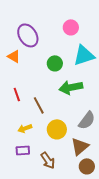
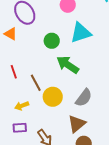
green arrow: (71, 87) -> (68, 65), turned 45
yellow circle: (57, 129) -> (53, 97), moved

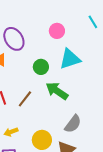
brown line: (36, 83) -> (25, 99), moved, turned 66
yellow circle: (53, 97) -> (42, 140), moved

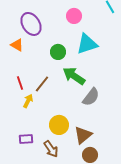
gray semicircle: (73, 124) -> (91, 97), moved
yellow arrow: (11, 132) -> (28, 101), moved, turned 136

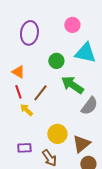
purple ellipse: (31, 24) -> (29, 33), turned 40
cyan triangle: (87, 44) -> (85, 53), turned 30
orange triangle: (17, 45) -> (18, 72), moved
yellow arrow: (28, 101) -> (26, 110), turned -72

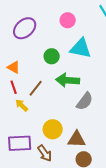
purple ellipse: (29, 33) -> (25, 28), turned 40
green arrow: (72, 85) -> (68, 80), turned -30
brown triangle: (81, 144) -> (77, 139), turned 42
purple rectangle: (24, 148) -> (20, 143), size x1.6

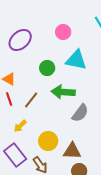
yellow arrow: (22, 105) -> (20, 126), moved, turned -88
purple rectangle: (20, 143) -> (15, 155), turned 55

